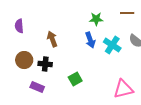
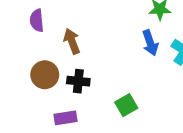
brown arrow: (52, 39) -> (72, 41), moved
purple rectangle: (37, 87) -> (66, 118), turned -32

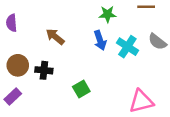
brown arrow: (72, 41) -> (55, 37), moved, turned -30
purple rectangle: (66, 118) -> (13, 96), moved, turned -35

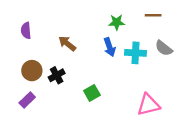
cyan cross: (127, 47) -> (135, 53), turned -30
black cross: (44, 70) -> (57, 75), turned -35

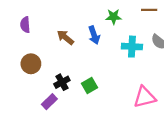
blue arrow: (110, 47) -> (94, 35), moved
black cross: (57, 75) -> (62, 82), moved
purple rectangle: (27, 100) -> (49, 102), moved

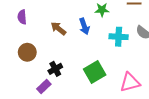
green square: (89, 86) -> (95, 72), moved, size x1.5

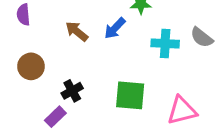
blue arrow: (84, 26) -> (115, 28), turned 63
green square: (95, 72) -> (130, 95), turned 35

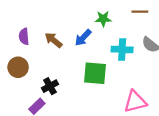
purple semicircle: (23, 15) -> (24, 36), moved
green square: (130, 95) -> (95, 73), moved

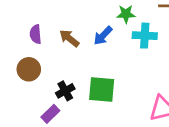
cyan cross: (122, 49) -> (145, 36), moved
green square: (95, 73) -> (102, 90), moved

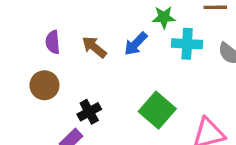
green square: (102, 90) -> (157, 110), moved, turned 36

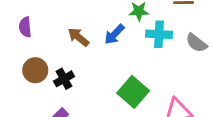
purple semicircle: (53, 42) -> (25, 27), moved
black cross: (89, 112) -> (64, 79), moved

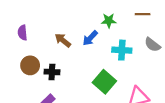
cyan cross: (159, 34) -> (122, 50), moved
black cross: (64, 79) -> (52, 72), turned 32

